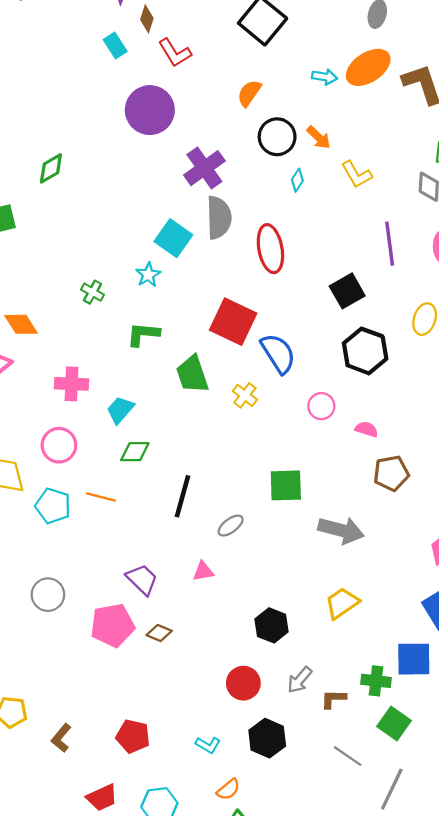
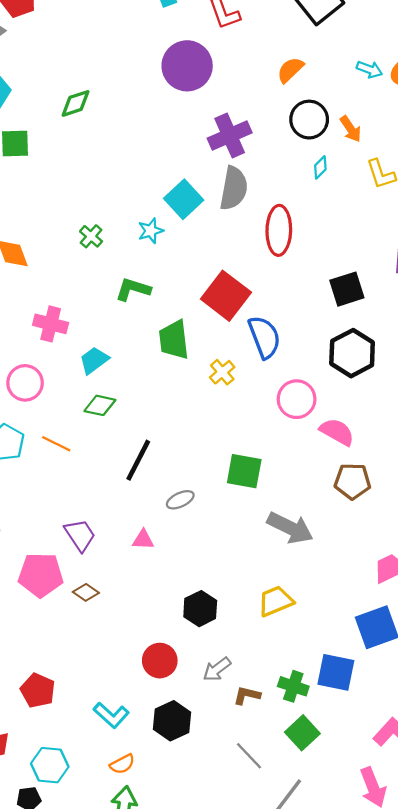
pink circle: (321, 406) -> (297, 399), size x1.4
pink semicircle: (366, 429) -> (337, 432), size x1.5
cyan L-shape: (208, 745) -> (111, 715), size x1.4

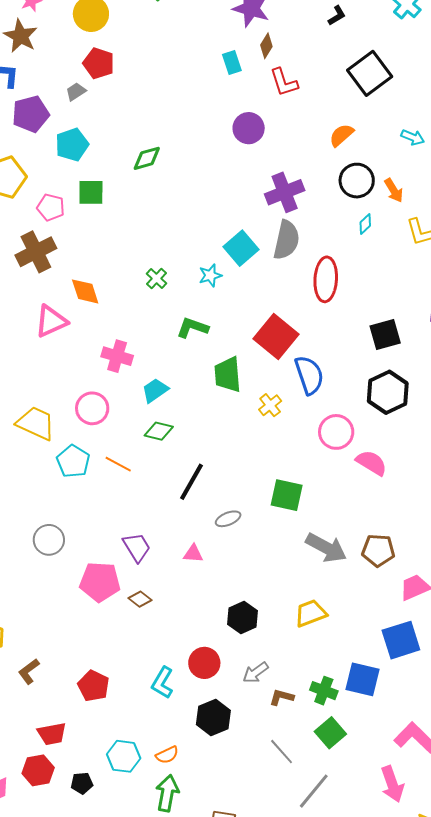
purple circle: (187, 66) -> (249, 128), size x0.7
brown pentagon: (352, 481) -> (378, 550), moved
cyan L-shape: (111, 715) -> (162, 683), moved, turned 76
cyan hexagon: (50, 765) -> (124, 756), moved

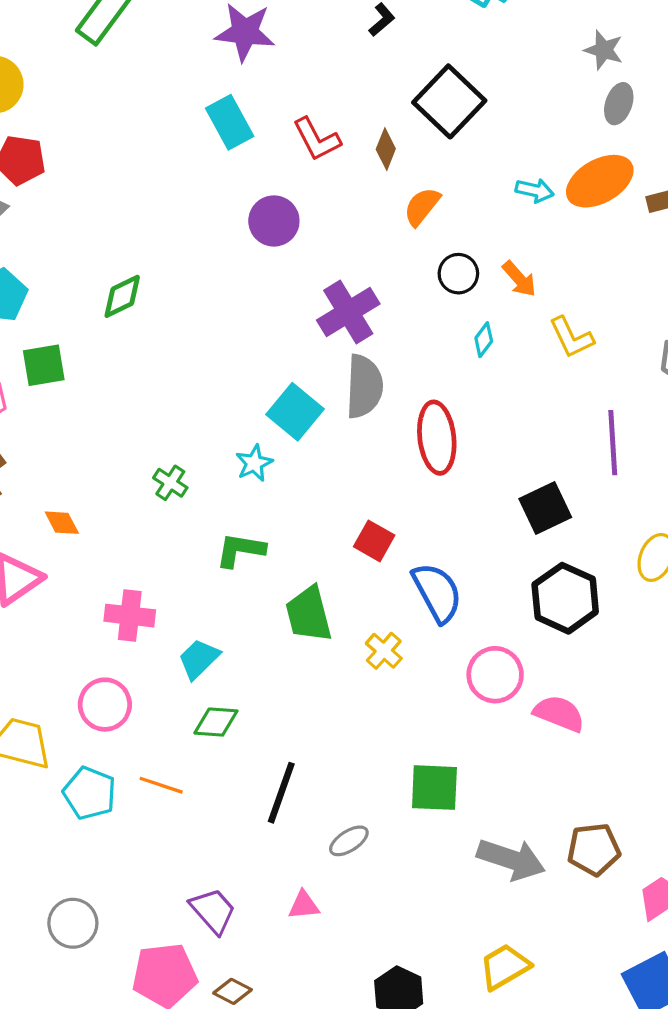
brown diamond: (266, 46) -> (386, 149), moved
cyan rectangle: (232, 62) -> (230, 122), size x1.4
black circle: (357, 181) -> (458, 274), size x0.7
orange diamond: (85, 291) -> (62, 523), size x0.7
red square: (276, 336) -> (374, 541), size x0.6

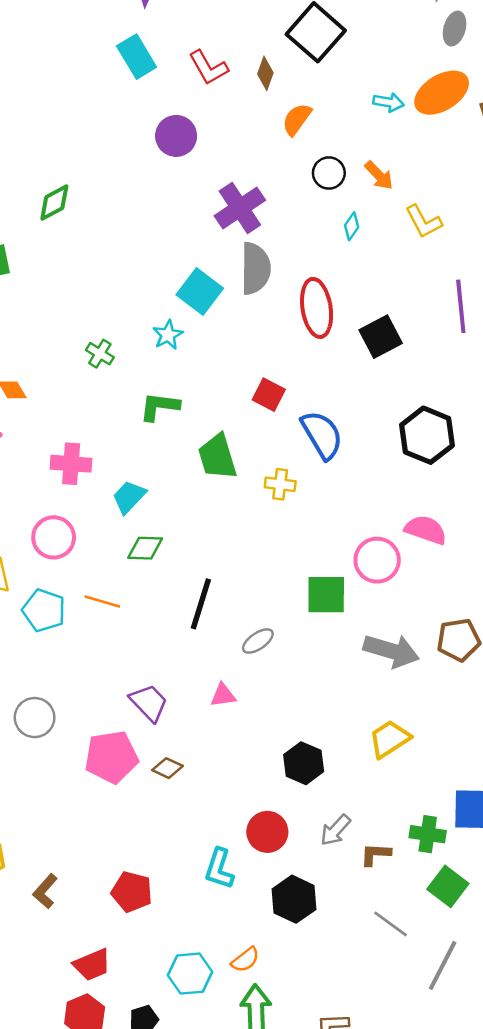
black square: (545, 508) -> (381, 337), moved
yellow cross: (384, 651) -> (280, 484), turned -32
pink circle: (495, 675) -> (377, 560), moved

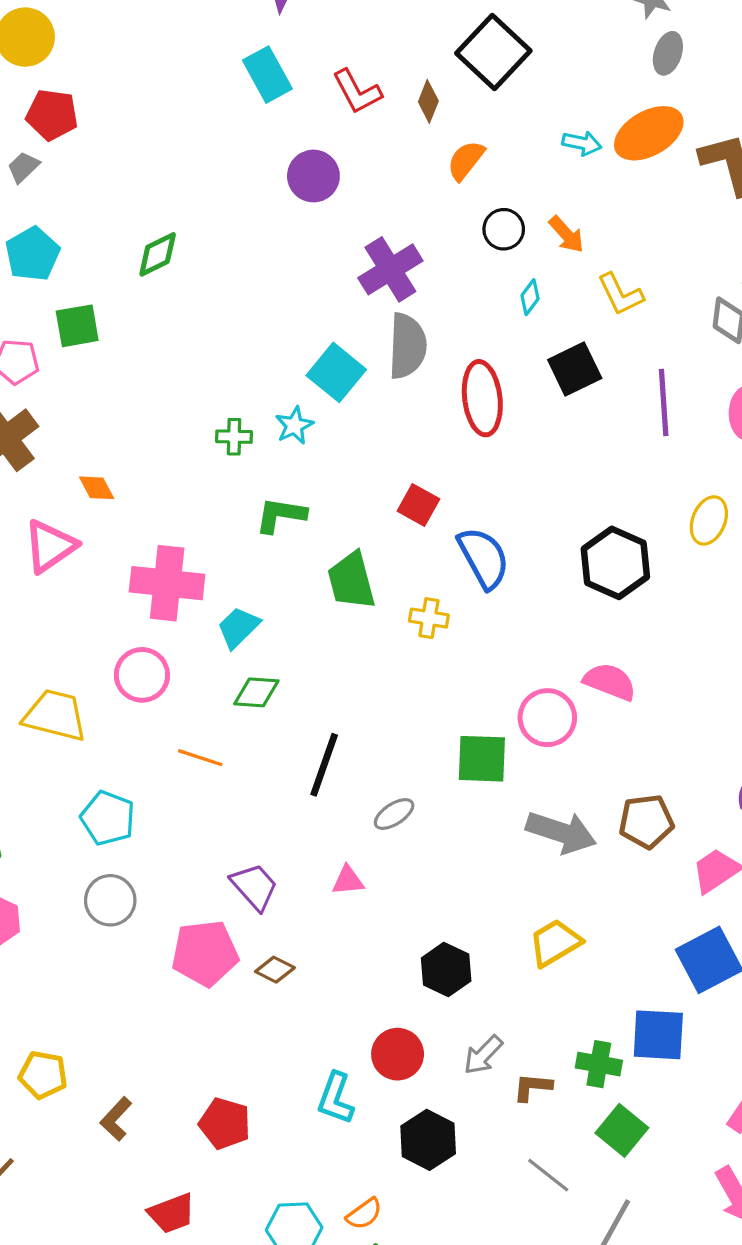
black square: (381, 337) -> (575, 369), moved
green cross: (100, 354) -> (234, 437), moved, turned -32
pink cross: (71, 464) -> (167, 583), size x1.4
cyan pentagon: (44, 610) -> (108, 818), moved

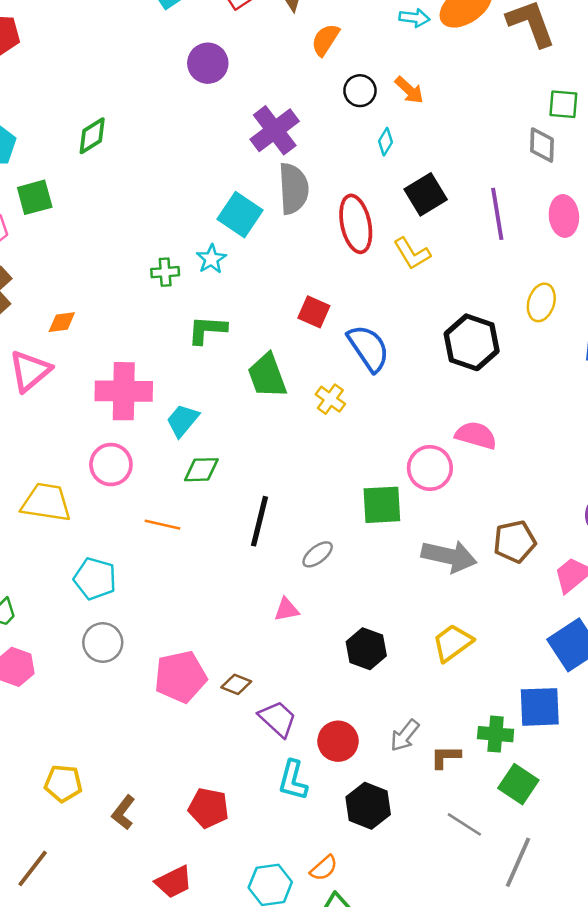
yellow L-shape: (620, 294) -> (412, 253), moved
orange diamond: (97, 488) -> (62, 322), turned -64
yellow cross: (429, 618) -> (330, 399), turned 32
purple trapezoid: (254, 887) -> (278, 719), moved
black hexagon: (446, 969) -> (366, 649), moved

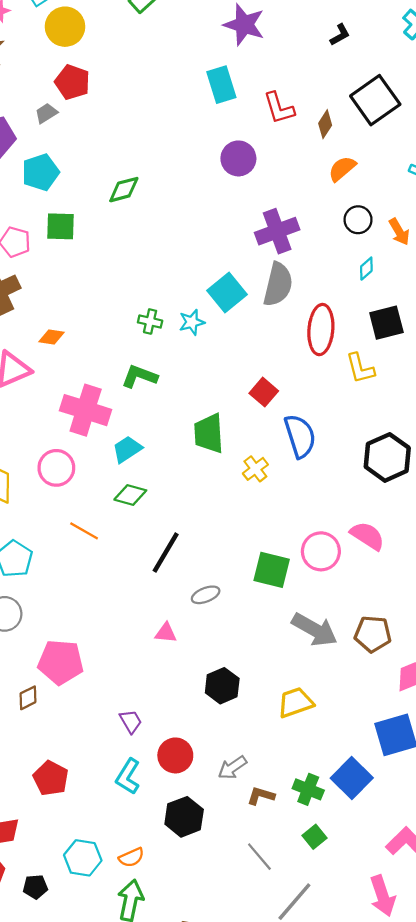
green L-shape: (207, 330) -> (139, 376), moved
brown diamond: (236, 684) -> (28, 698), moved, turned -65
blue square: (540, 707) -> (352, 778), turned 30
purple trapezoid: (278, 719) -> (131, 721), size x0.7
green square: (518, 784) -> (315, 837), size x0.7

